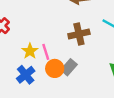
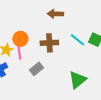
orange circle: (55, 68) -> (20, 39), moved

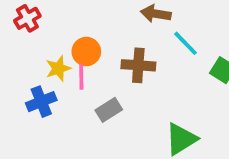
cyan line: (77, 40) -> (185, 43), moved

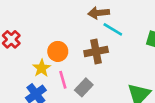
cyan line: (185, 43) -> (113, 29), moved
pink line: (81, 77) -> (63, 80), moved

